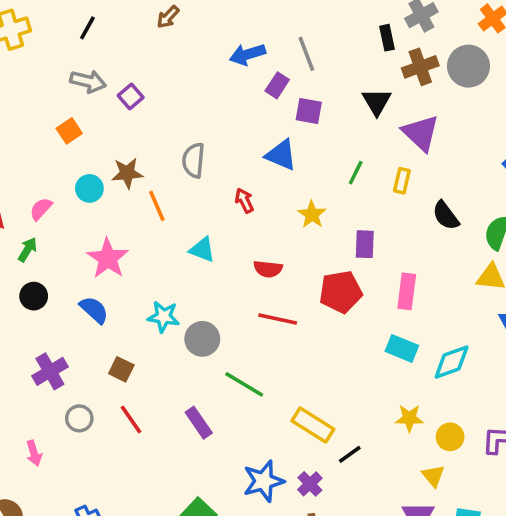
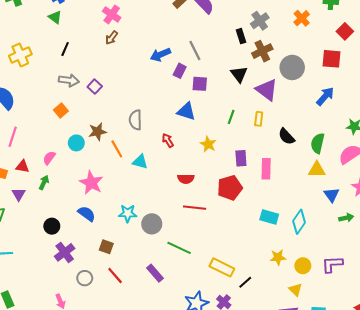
gray circle: (468, 66) -> (292, 67), moved
cyan triangle: (202, 250) -> (140, 162), moved
pink rectangle: (407, 291) -> (266, 169), moved
black circle: (34, 296) -> (52, 226), moved
cyan diamond: (452, 362) -> (299, 222), turned -30

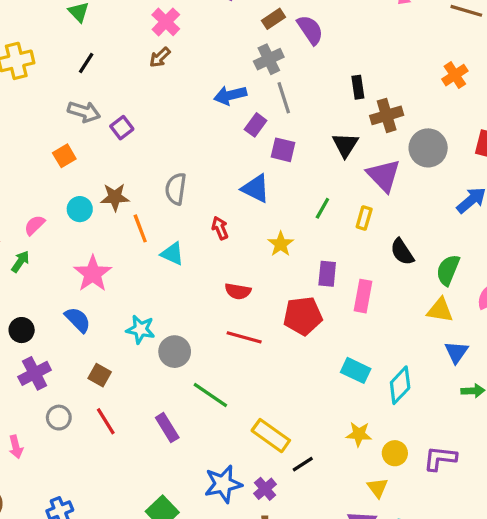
gray cross: (260, 21) -> (269, 59), moved

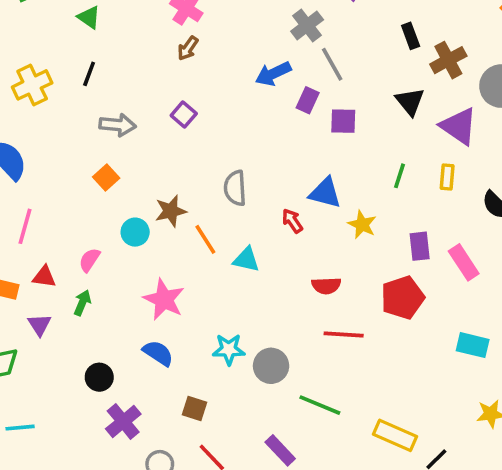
black line: (86, 63) -> (89, 74), moved
purple square: (122, 128) -> (184, 115), moved
blue triangle: (256, 188) -> (325, 193), moved
pink rectangle: (363, 296) -> (464, 262), turned -32

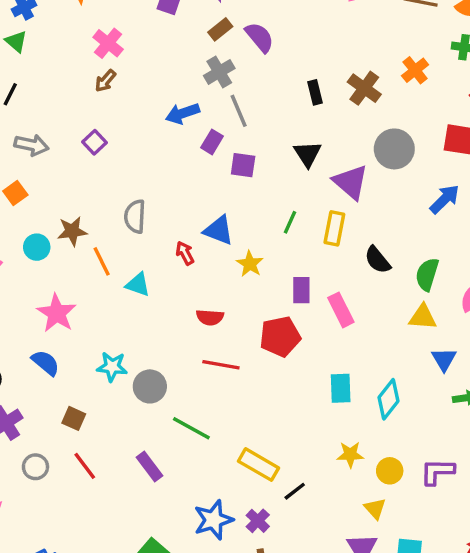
brown cross: (448, 60) -> (364, 88), moved, turned -32
yellow rectangle: (447, 177) -> (334, 228), size x1.4
cyan rectangle: (473, 345) -> (341, 388), turned 68

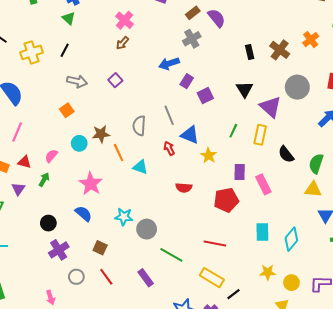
gray line: (239, 111) -> (169, 115), moved
purple square: (243, 165) -> (205, 96), turned -35
red line: (221, 365) -> (215, 243), moved

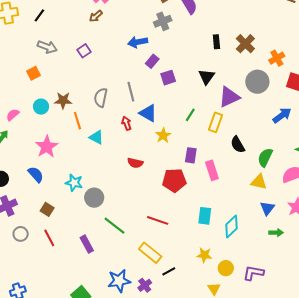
orange cross: (311, 40) -> (277, 58), moved
purple triangle: (270, 107) -> (229, 97), turned 45

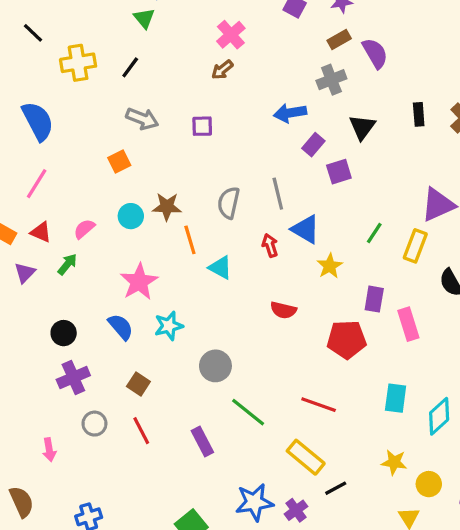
purple square: (84, 51) -> (202, 126), turned 32
black triangle: (207, 77) -> (362, 127), moved
cyan star: (74, 183) -> (169, 326), moved, turned -30

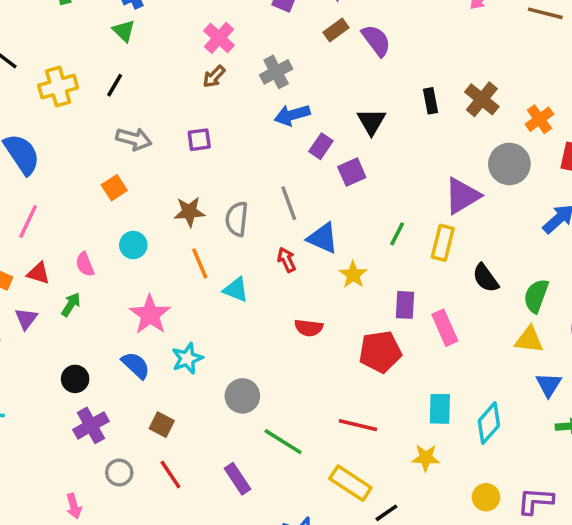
gray cross: (331, 80) -> (276, 72), moved
brown star: (167, 207) -> (189, 212), moved
pink semicircle: (84, 229) -> (85, 264), turned -65
yellow star: (394, 462) -> (426, 458), moved

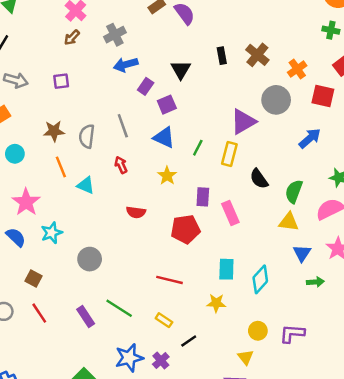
blue triangle: (323, 238) -> (164, 138), moved
green line: (283, 442) -> (119, 308), moved
yellow rectangle: (350, 483) -> (164, 320), size x0.6

